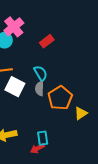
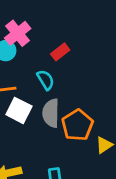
cyan semicircle: (41, 73) -> (46, 80), moved
gray semicircle: (40, 89) -> (51, 113), size x1.5

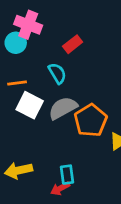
pink cross: (18, 33) -> (28, 25), turned -30
gray semicircle: (51, 113) -> (63, 108), turned 60

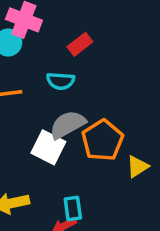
cyan semicircle: (57, 73) -> (61, 81), turned 125
white square: (30, 105) -> (48, 147), moved

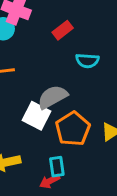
cyan semicircle: (61, 81) -> (87, 61), moved
orange pentagon: (102, 140) -> (73, 129), moved

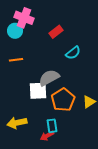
cyan semicircle: (87, 61) -> (73, 53), turned -42
white square: (37, 116) -> (38, 91), turned -30

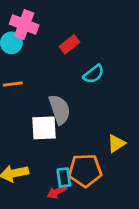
gray semicircle: (49, 78) -> (60, 109), turned 100
orange pentagon: (63, 100) -> (85, 170), moved, turned 30

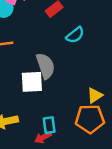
orange pentagon: (85, 170) -> (90, 119), moved

